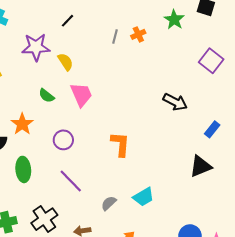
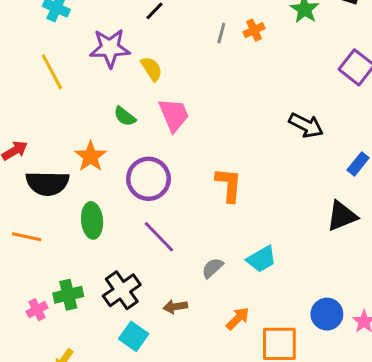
purple circle: (63, 140) -> (149, 179), size x1.5

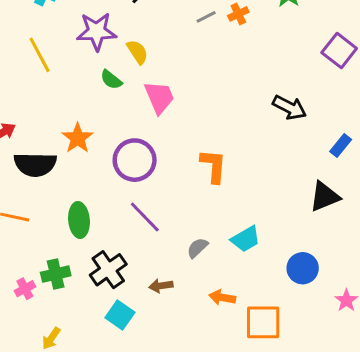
gray line: (221, 33) -> (206, 17), turned 48
green semicircle: (125, 116) -> (111, 80), moved
green ellipse: (92, 220) -> (79, 220), moved
blue circle: (327, 314) -> (303, 268), moved
orange arrow: (238, 319) -> (222, 297), turned -125

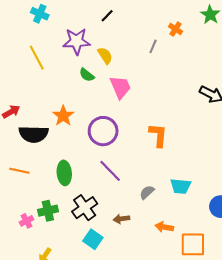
orange cross: (238, 14) -> (176, 29), turned -32
gray line: (206, 17) -> (153, 46), moved, turned -40
cyan trapezoid: (246, 239) -> (181, 186), turned 35

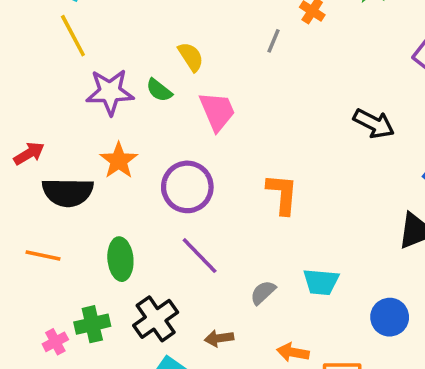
purple star: (77, 41) -> (110, 92), moved
yellow line: (37, 58) -> (73, 36), moved

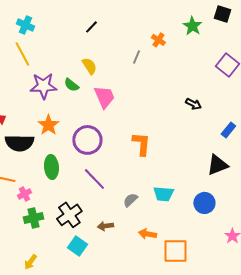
black arrow: (374, 124) -> (193, 104), size x0.7
green ellipse: (120, 259) -> (51, 167), moved
blue circle: (390, 317) -> (204, 203), moved
pink cross: (55, 342) -> (24, 194), moved

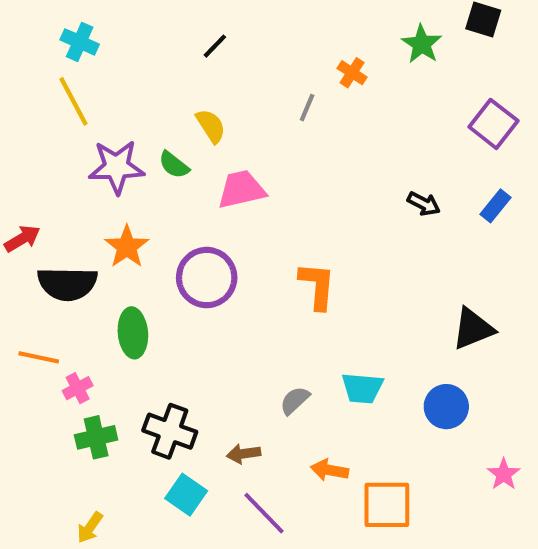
pink trapezoid: (104, 97) -> (241, 189), turned -80
blue rectangle: (228, 130) -> (495, 206), moved
purple line: (94, 179) -> (264, 513), moved
black cross: (69, 215) -> (170, 431), turned -35

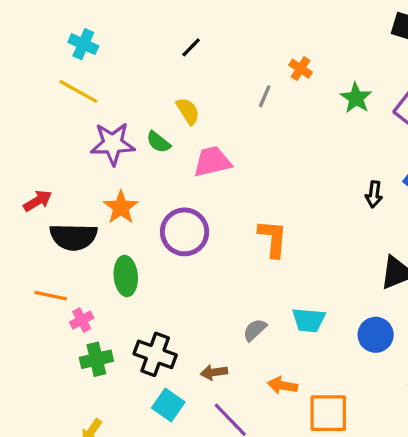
green star: (422, 44) -> (356, 98), moved
yellow line: (74, 101) -> (78, 91), turned -33
black arrow: (424, 204) -> (374, 194), moved, turned 70

